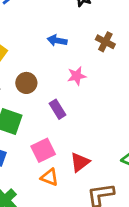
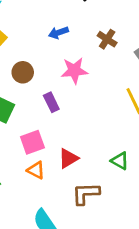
blue arrow: (57, 40) -> (58, 33), turned -36
pink star: (77, 76) -> (74, 71), size x1.4

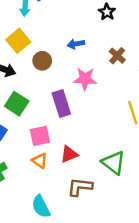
brown circle: (23, 72) -> (42, 61), moved
purple rectangle: (51, 102) -> (61, 103), size x1.5
green triangle: (120, 161) -> (114, 163), size x1.5

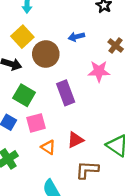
brown circle: (42, 61) -> (46, 54), size x1.5
pink star: (85, 79) -> (99, 71), moved
pink square: (40, 136) -> (36, 123), moved

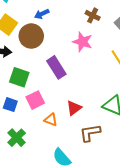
blue arrow: (76, 37) -> (42, 14), moved
pink star: (99, 71) -> (82, 42), turned 30

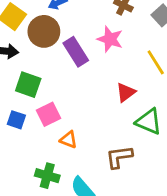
purple rectangle: (56, 67) -> (76, 52), moved
red triangle: (74, 108) -> (126, 92), moved
green cross: (17, 138) -> (47, 176), moved, turned -30

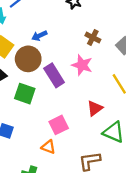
green square: (28, 85) -> (25, 94), moved
pink square: (49, 114) -> (59, 125), moved

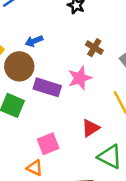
pink star: (82, 65) -> (80, 78), turned 30
purple rectangle: (54, 75) -> (47, 87), turned -45

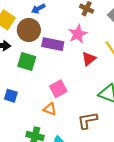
red triangle: (91, 128) -> (89, 59), moved

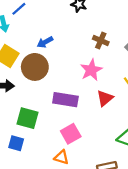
purple rectangle: (53, 44) -> (65, 100), moved
green square: (27, 61) -> (28, 118), moved

